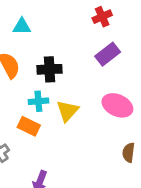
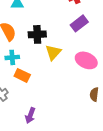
cyan cross: (38, 101) -> (12, 57), moved
yellow triangle: (68, 111) -> (53, 52), moved

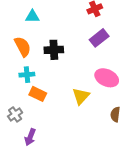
yellow triangle: (53, 52) -> (81, 96), moved
purple arrow: (30, 115) -> (30, 137), moved

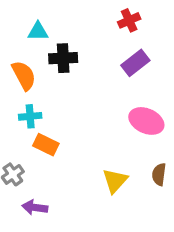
black cross: (54, 50) -> (63, 58), moved
yellow triangle: (81, 96) -> (115, 181), moved
purple arrow: (30, 137) -> (35, 207), turned 77

